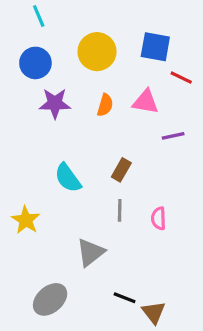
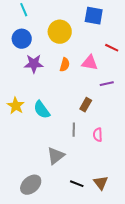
blue square: (155, 47) -> (94, 16), moved
brown rectangle: (121, 170) -> (86, 105), moved
yellow star: (26, 220) -> (16, 106), moved
brown triangle: (154, 312) -> (101, 183), moved

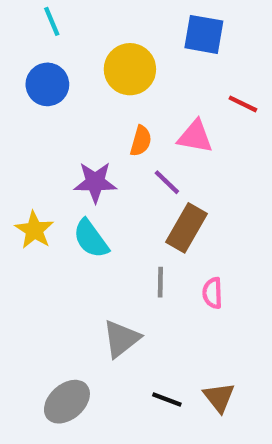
purple star: (34, 64) -> (95, 182), moved
purple line: (107, 84) -> (167, 182), moved, turned 56
brown rectangle: (86, 105) -> (186, 228), size x1.5

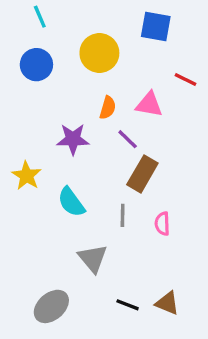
cyan semicircle: (91, 239) -> (71, 202), moved
gray triangle: (121, 339) -> (93, 258), turned -32
brown triangle: (219, 397) -> (167, 303), turned -30

